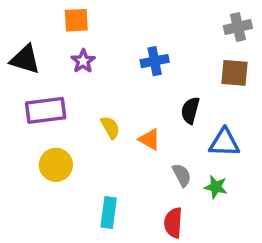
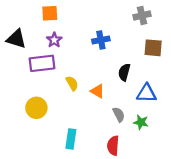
gray cross: (238, 27) -> (142, 16), moved
purple rectangle: (46, 110) -> (42, 63), moved

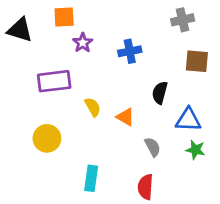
black triangle: (16, 39) -> (20, 30), moved
purple star: (54, 40) -> (83, 43), moved
green star: (141, 122) -> (195, 150), moved

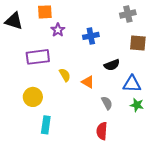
black semicircle: (160, 93) -> (112, 65), turned -126
cyan rectangle: (91, 178) -> (46, 125), moved

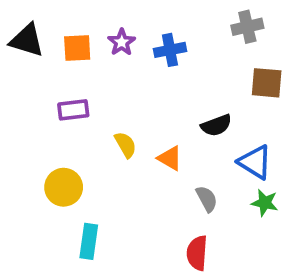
orange square: (45, 12) -> (77, 48), moved
purple star: (58, 30) -> (122, 42), moved
blue cross: (91, 36) -> (170, 50), moved
purple rectangle: (38, 57) -> (73, 110), size x0.7
blue triangle: (132, 84) -> (255, 162), turned 30

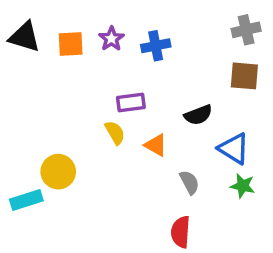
gray cross: (247, 27) -> (246, 30), moved
purple rectangle: (73, 110) -> (131, 102), moved
cyan rectangle: (89, 241) -> (26, 200), moved, turned 64

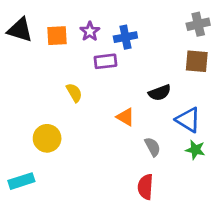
purple rectangle: (131, 102) -> (105, 61), moved
yellow semicircle: (115, 133) -> (74, 93), moved
cyan rectangle: (26, 200) -> (21, 181), moved

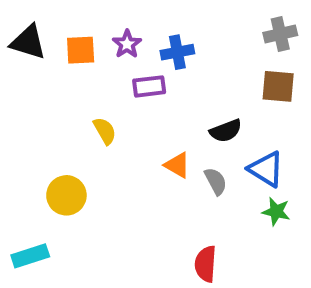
gray semicircle: (153, 147) -> (216, 181), moved

